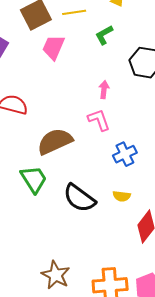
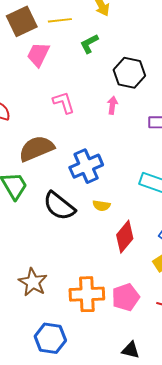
pink arrow: (104, 90) -> (112, 105), moved
pink L-shape: (99, 120) -> (64, 103), moved
blue cross: (125, 154) -> (86, 166), moved, size x1.4

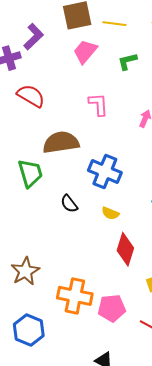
green L-shape: (89, 44) -> (127, 61), moved
blue cross: (86, 166) -> (105, 171), turned 32
black semicircle: (59, 206) -> (69, 204), size x0.6
red diamond: (125, 237) -> (125, 249), turned -36

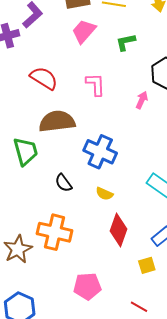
red semicircle: (31, 96) -> (44, 78), moved
orange cross: (75, 296) -> (55, 232), moved
pink pentagon: (112, 308) -> (87, 286), moved

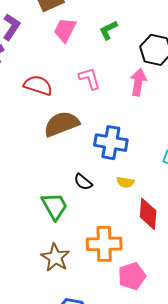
pink arrow: (142, 100) -> (138, 82), size x1.5
green trapezoid: (26, 151) -> (55, 206), moved
orange cross: (55, 232) -> (104, 244), moved

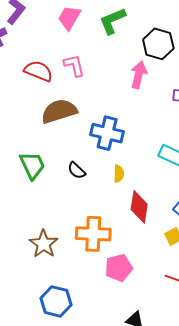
green L-shape: (108, 30) -> (112, 21), size x1.4
pink L-shape: (90, 79) -> (74, 65), moved
yellow semicircle: (125, 182) -> (119, 174), turned -102
green trapezoid: (55, 206) -> (32, 165), moved

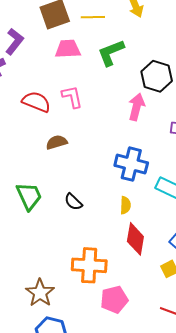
pink trapezoid: (69, 18) -> (68, 49), turned 56
brown semicircle: (59, 111) -> (57, 142), size x0.6
blue cross: (107, 133) -> (131, 164), moved
yellow semicircle: (119, 174) -> (125, 205), moved
brown star: (44, 244) -> (40, 293), moved

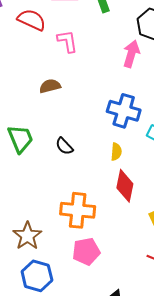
red semicircle: (36, 102) -> (32, 20), moved
pink pentagon: (114, 300) -> (86, 251), moved

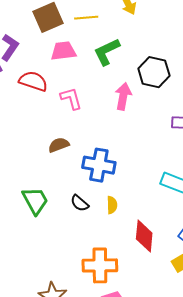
pink arrow: (131, 54) -> (123, 96), moved
blue cross: (124, 111) -> (99, 165), moved
yellow semicircle: (116, 152) -> (112, 205), moved

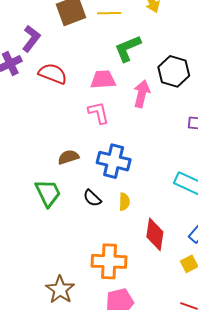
pink trapezoid: (63, 51) -> (103, 79), moved
pink L-shape: (71, 98) -> (98, 113), moved
brown semicircle: (59, 145) -> (68, 157), moved

